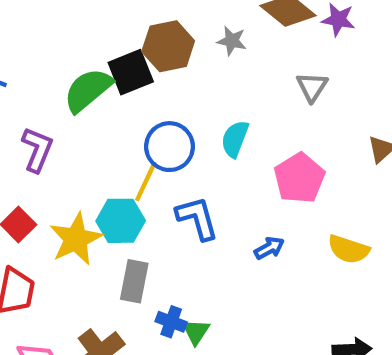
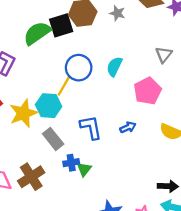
gray triangle: (312, 87) -> (164, 55), moved
blue L-shape: (197, 218) -> (91, 127), moved
gray rectangle: (134, 281) -> (53, 139), turned -55
blue cross: (171, 322) -> (71, 163), turned -35

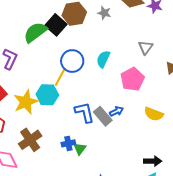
black square: (61, 25) -> (56, 25), turned -30
gray rectangle: (53, 139) -> (103, 116), moved
brown cross: (31, 177) -> (30, 140), moved

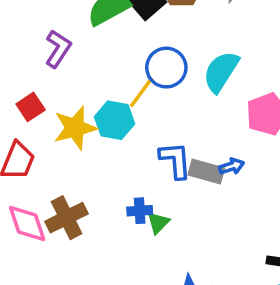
cyan semicircle: (103, 59) -> (221, 72), size x1.4
gray rectangle: (103, 116) -> (206, 171), turned -42
brown cross: (30, 140) -> (67, 218), moved

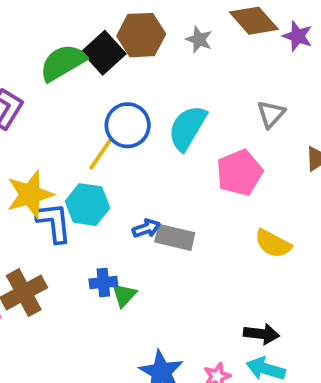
cyan hexagon: (115, 120) -> (87, 205), moved
blue L-shape: (175, 160) -> (54, 222), moved
blue arrow: (232, 166) -> (146, 228), moved

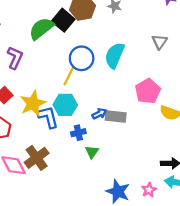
pink pentagon: (239, 173) -> (148, 91), moved
blue cross: (103, 283) -> (78, 133), moved

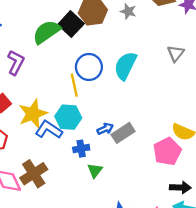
yellow line: (69, 75) -> (74, 85), turned -42
pink pentagon: (148, 91) -> (167, 151), moved
blue L-shape: (48, 117) -> (49, 130), turned -45
gray rectangle: (116, 117) -> (123, 133), turned -42

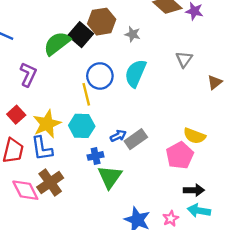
gray star: (128, 11) -> (133, 34), moved
blue L-shape: (49, 130) -> (42, 148), moved, turned -130
green triangle: (95, 170) -> (110, 177), size x1.6

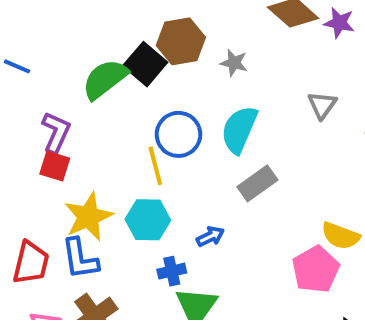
red square: (16, 115) -> (55, 166), moved, turned -30
gray rectangle: (136, 139) -> (257, 183), moved

